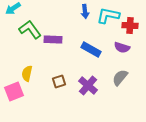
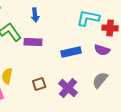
blue arrow: (85, 12) -> (35, 15), moved
blue rectangle: (91, 50) -> (71, 52), turned -42

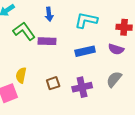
cyan L-shape: (88, 18) -> (86, 20), moved
purple cross: (68, 88) -> (82, 87), turned 36

